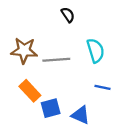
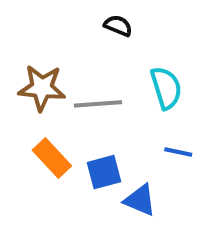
black semicircle: (68, 15) -> (118, 26), turned -35
blue square: (51, 108) -> (104, 172), moved

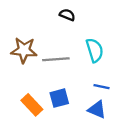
orange rectangle: (52, 158) -> (32, 105), moved
blue triangle: (140, 200) -> (97, 110), moved

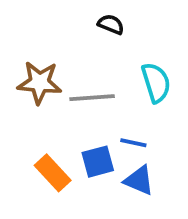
blue line: (101, 87) -> (133, 143), moved
blue triangle: (97, 110) -> (139, 180), moved

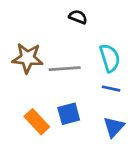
blue line: (133, 143) -> (111, 89), moved
blue triangle: (139, 180) -> (114, 127), moved, turned 50

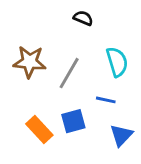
gray line: (65, 69) -> (69, 73), turned -56
blue line: (111, 89) -> (106, 100), moved

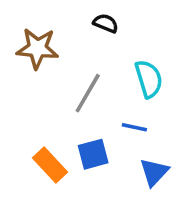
brown star: (30, 62) -> (37, 48), moved

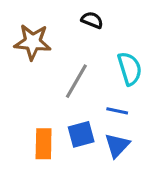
orange rectangle: (50, 165) -> (44, 144), turned 44
blue triangle: (154, 172) -> (117, 145), moved

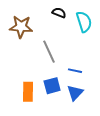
cyan semicircle: (130, 69) -> (84, 22), moved
gray line: (76, 81) -> (49, 52), turned -55

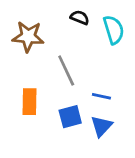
orange rectangle: (28, 92) -> (29, 102), moved

